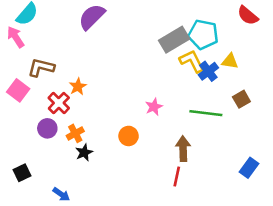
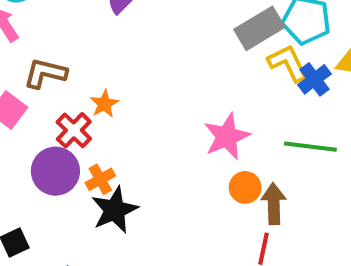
pink star: (154, 107) -> (227, 136), size x1.6
purple circle: (47, 128) -> (55, 171), size x1.5
orange circle: (129, 136) -> (245, 187), moved
black star: (84, 152) -> (115, 210), size x1.6

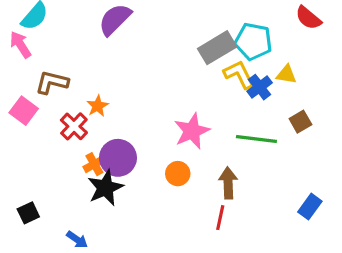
purple circle: (55, 171) -> (118, 158), moved
orange circle: (245, 187) -> (178, 174), moved

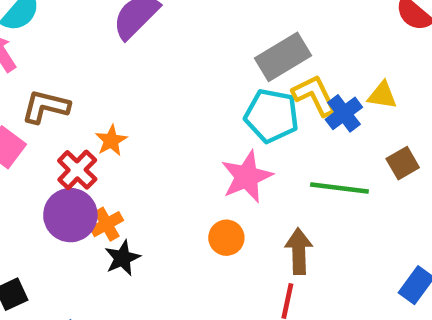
cyan pentagon: (253, 41) -> (272, 116), moved
purple circle: (118, 158) -> (70, 215), moved
black star: (105, 188) -> (122, 258), size x0.7

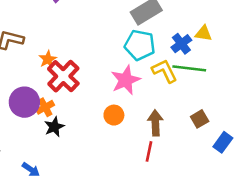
yellow L-shape: (315, 95) -> (165, 71), moved
brown square: (403, 163) -> (200, 119), moved
red cross: (77, 170) -> (63, 76), moved, size x1.4
green line: (339, 188) -> (189, 68), moved

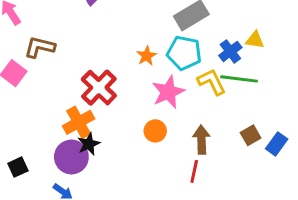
orange star: (48, 59) -> (147, 56), moved
purple circle: (24, 102) -> (71, 157), moved
orange cross: (45, 107) -> (79, 122), size x1.5
blue rectangle: (223, 142) -> (277, 144), moved

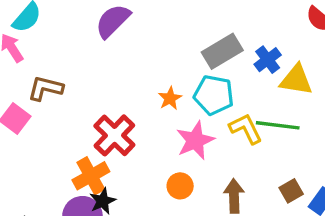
yellow triangle: (255, 40) -> (296, 80), size x1.5
blue cross: (230, 51) -> (268, 60), moved

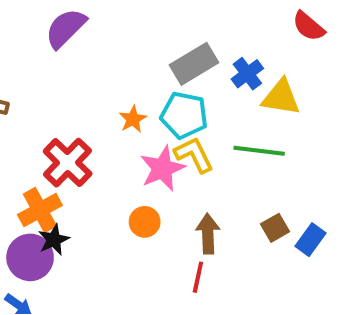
yellow L-shape: (246, 129) -> (194, 155), moved

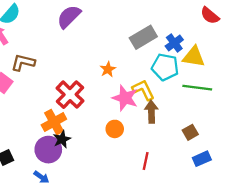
cyan pentagon: (184, 115) -> (165, 67), moved
green line: (259, 151) -> (197, 88), moved
pink star: (162, 169) -> (125, 98), turned -30
brown arrow: (208, 234) -> (151, 112), moved
blue rectangle: (311, 240) -> (202, 159), moved, turned 30

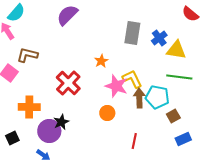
gray rectangle: (143, 37) -> (132, 33), turned -50
cyan pentagon: (165, 67) -> (157, 97), moved
orange cross: (54, 122) -> (29, 107), moved, turned 30

